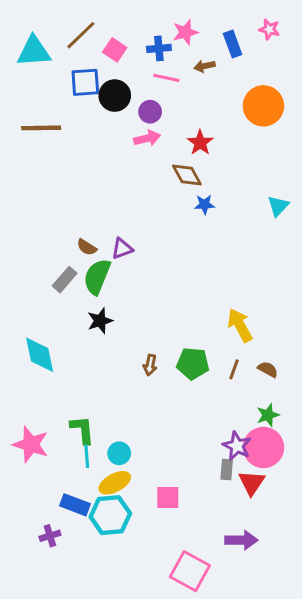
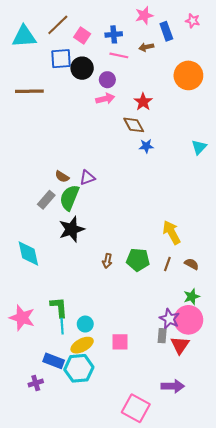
pink star: (185, 32) -> (144, 15), moved
black star: (100, 321) -> (72, 229), size x1.4
pink square: (168, 497) -> (120, 342), moved

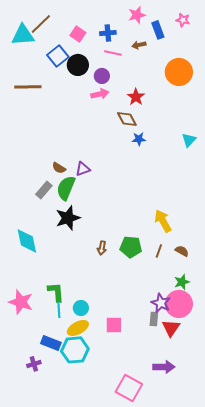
brown line: (58, 25) -> (41, 24), moved
blue square: (61, 59) -> (58, 56), turned -35

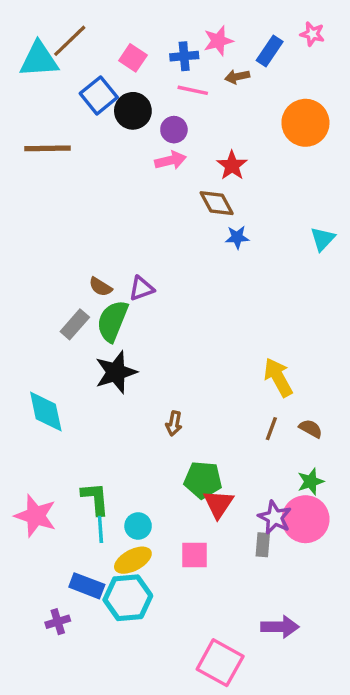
pink star: (137, 15) -> (218, 41), moved
blue rectangle: (158, 30) -> (270, 51), turned 54
green pentagon: (131, 247) -> (203, 480), moved
red triangle: (171, 328) -> (218, 504), moved

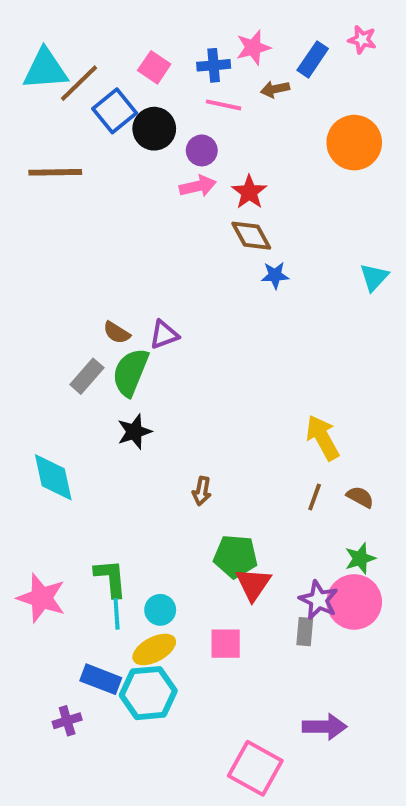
brown line: (70, 41) -> (79, 83), moved
red star: (232, 165) -> (249, 192), moved
black star: (116, 372) -> (134, 432), size x0.7

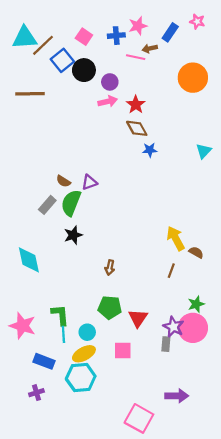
pink line: (224, 105) -> (136, 57), moved
brown semicircle: (360, 497) -> (196, 252), moved
green pentagon: (235, 556) -> (110, 307), moved
blue rectangle: (101, 679) -> (44, 361), moved

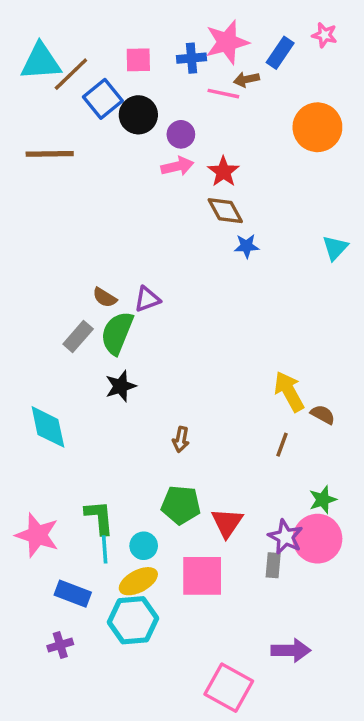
pink star: (138, 26) -> (227, 42), size x1.4
pink square: (84, 37) -> (138, 60), turned -35
pink square: (123, 351) -> (202, 576), size x1.5

